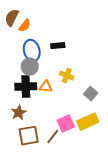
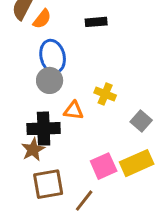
black rectangle: (58, 46) -> (96, 22), moved
black cross: (26, 87) -> (44, 129), moved
brown line: (53, 137) -> (84, 201), moved

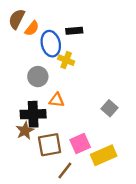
blue ellipse: (53, 56) -> (51, 44), moved
yellow cross: (105, 94) -> (66, 60), moved
yellow rectangle: (137, 163) -> (104, 155), moved
brown square: (48, 184) -> (50, 145), moved

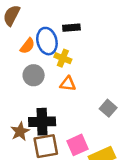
orange semicircle: (32, 28) -> (27, 46), moved
orange triangle: (57, 100) -> (68, 84), moved
black cross: (33, 114) -> (42, 122), moved

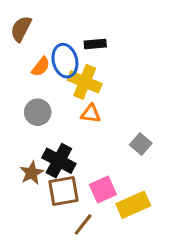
yellow cross: (63, 58) -> (85, 82), size x1.5
gray circle: (34, 75) -> (38, 112), moved
black cross: (42, 122) -> (59, 161), turned 30

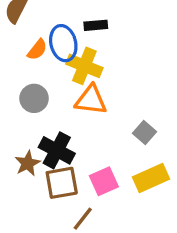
orange triangle: (91, 114) -> (91, 100), size x1.5
yellow rectangle: (133, 205) -> (151, 178), moved

